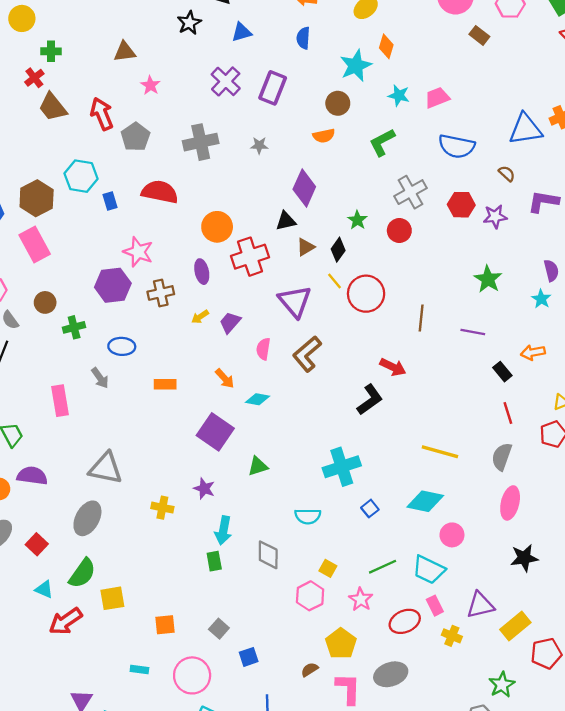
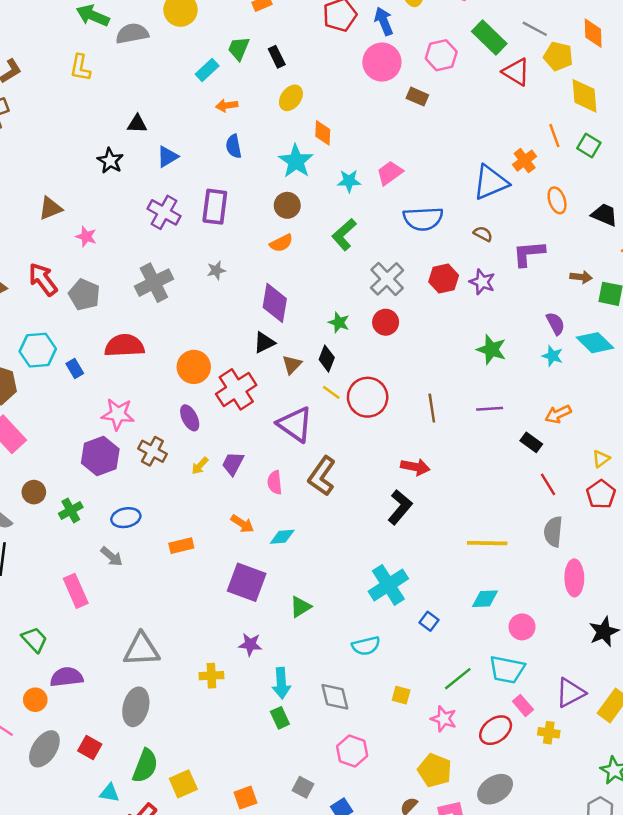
purple star: (495, 216) -> (482, 282), turned -30
brown cross: (161, 293) -> (152, 451), turned -35
cyan diamond: (425, 501) -> (485, 599), size x0.7
pink hexagon: (310, 596) -> (352, 751), moved

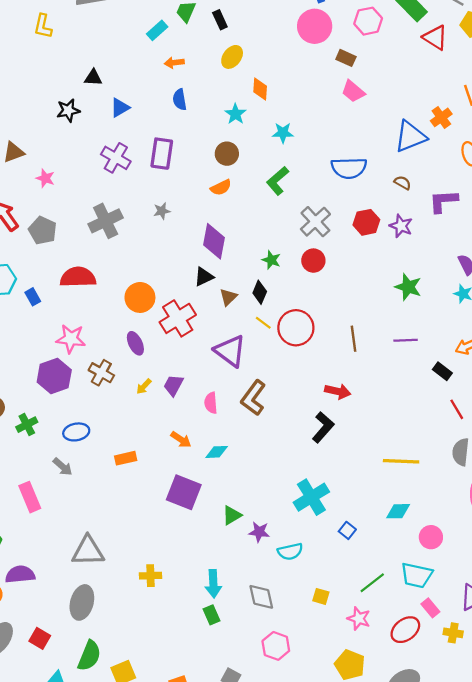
black star: (110, 161) -> (68, 110), turned 30
cyan star: (296, 161) -> (235, 114), size x0.7
pink trapezoid: (390, 173) -> (353, 91), moved, turned -105
purple star: (250, 644) -> (259, 532), moved

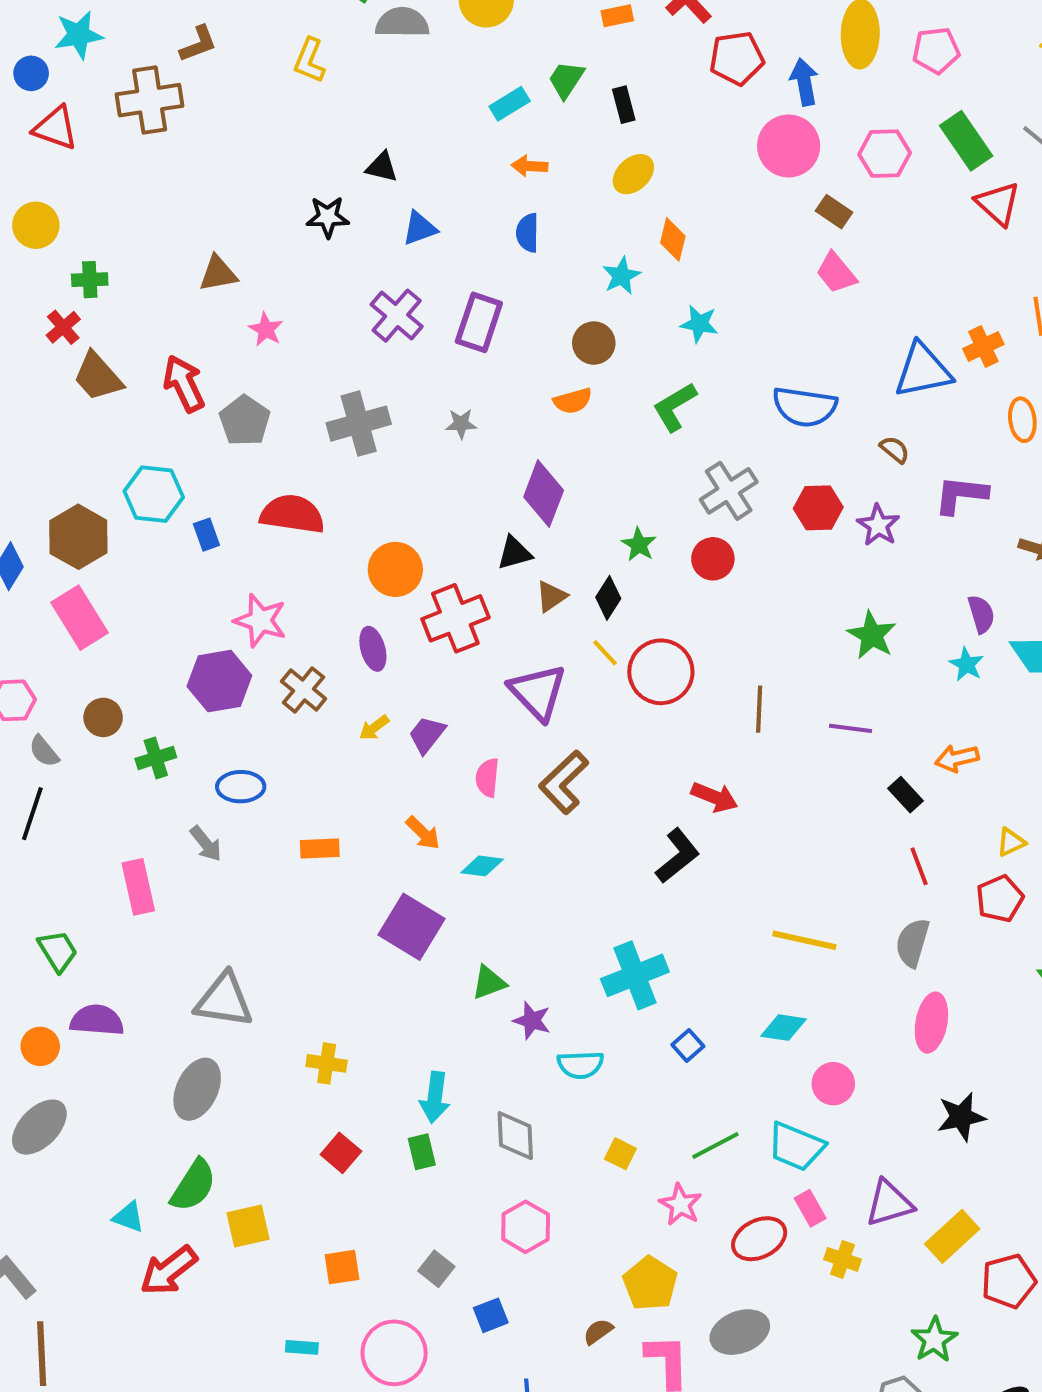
red square: (40, 638) -> (341, 1153), moved

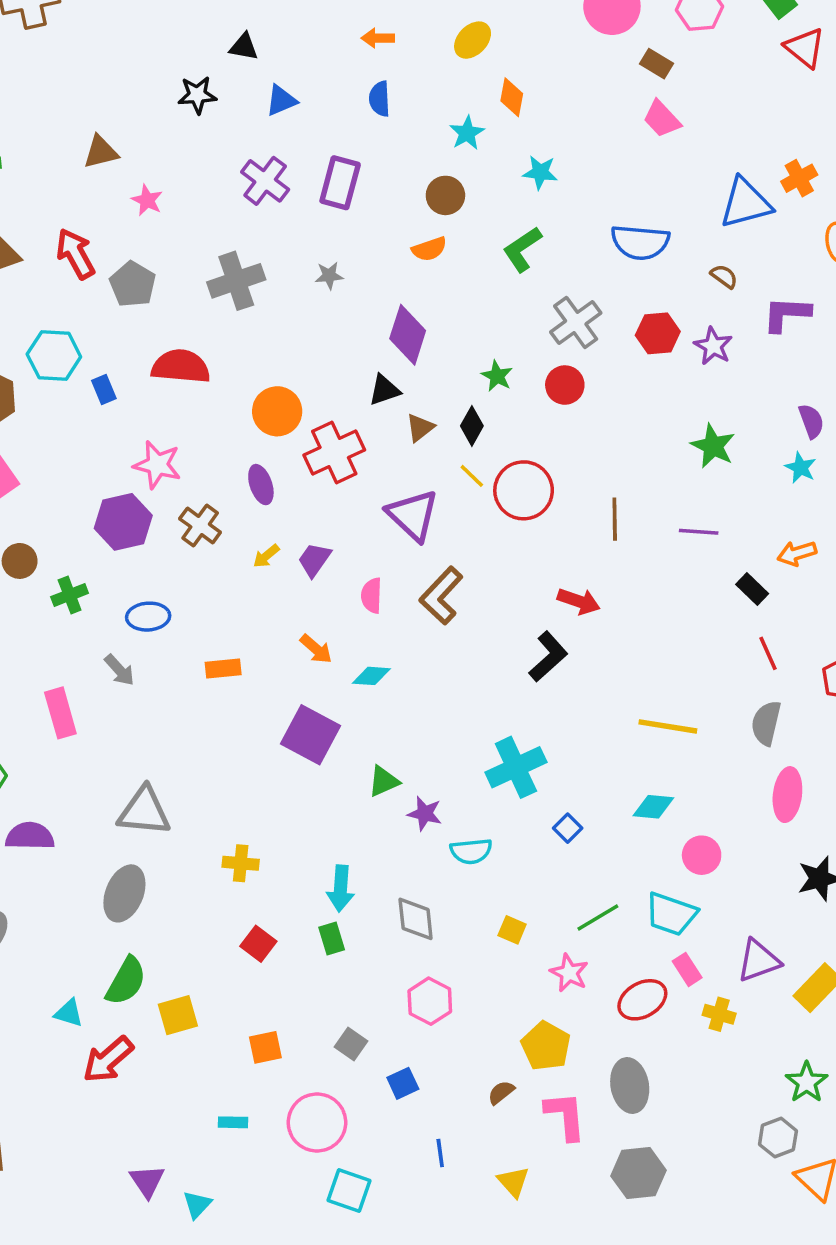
gray ellipse: (740, 1332) -> (630, 1086), turned -75

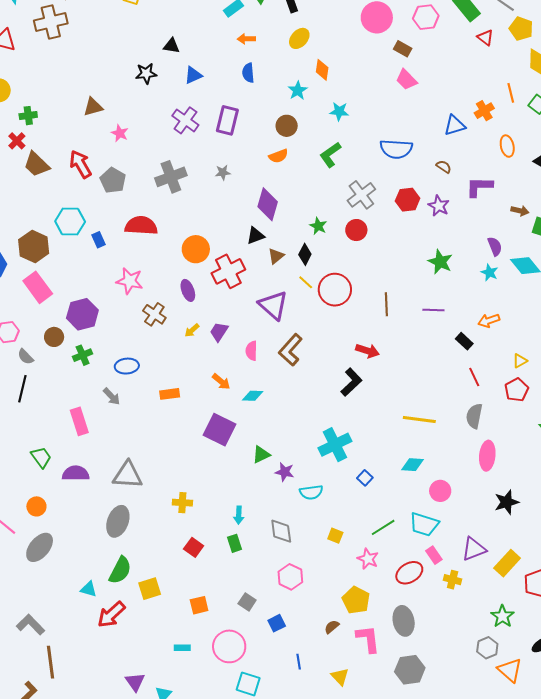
red triangle: (805, 48) -> (485, 38), size x0.7
blue triangle: (746, 203) -> (455, 125), size x0.7
purple hexagon: (123, 522) -> (82, 314), moved
purple semicircle: (30, 836) -> (76, 473), moved
cyan arrow: (341, 888) -> (239, 515), size x0.7

